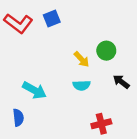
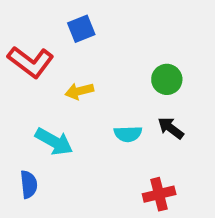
red L-shape: (18, 23) -> (31, 62), moved
yellow arrow: (82, 59) -> (79, 91), moved, turned 119
black arrow: (121, 82) -> (171, 128), moved

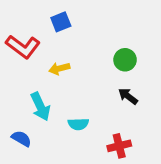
cyan semicircle: (128, 134) -> (78, 124), moved
cyan arrow: (54, 142) -> (40, 106), turned 36
blue semicircle: (29, 184) -> (21, 139), turned -54

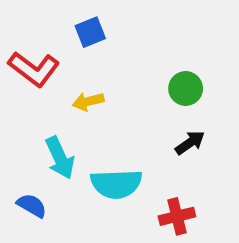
black arrow: (128, 96) -> (190, 143), turned 108
cyan semicircle: (78, 124) -> (116, 184), size x1.6

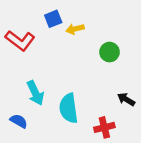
yellow arrow: (88, 101) -> (75, 29), moved
black arrow: (190, 143) -> (126, 99), moved, turned -114
cyan semicircle: (116, 184) -> (69, 108), turned 84

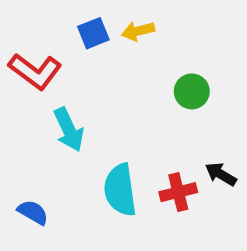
yellow arrow: (75, 29) -> (138, 31), moved
cyan arrow: (35, 93) -> (69, 129), moved
red cross: (104, 127) -> (178, 192), moved

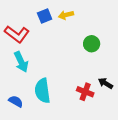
cyan arrow: (69, 129) -> (21, 62), moved
cyan semicircle: (120, 190) -> (42, 91), moved
red cross: (178, 192) -> (85, 92), turned 35

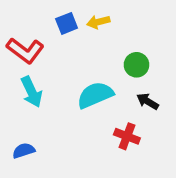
black arrow: (105, 83) -> (148, 101), moved
cyan semicircle: (42, 91) -> (95, 95), moved, turned 75
blue semicircle: (16, 101) -> (24, 151), turned -48

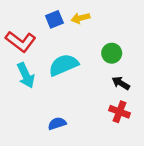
cyan semicircle: (95, 95) -> (64, 65), moved
red cross: (127, 136) -> (120, 112), moved
blue semicircle: (24, 151) -> (57, 123), moved

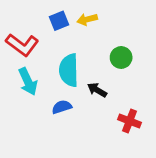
cyan semicircle: (64, 65) -> (69, 70), turned -68
black arrow: (121, 83) -> (97, 90), moved
blue semicircle: (57, 123) -> (62, 107), moved

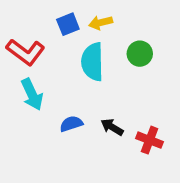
green circle: (121, 57) -> (140, 54), moved
cyan semicircle: (69, 70) -> (92, 62), moved
black arrow: (97, 90) -> (112, 127), moved

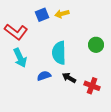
green circle: (140, 54) -> (96, 45), moved
cyan semicircle: (92, 62) -> (59, 53), moved

